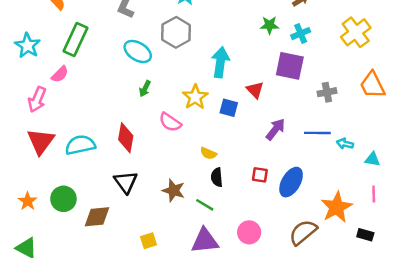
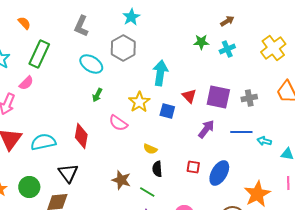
purple square: (290, 66) -> (218, 97), moved
black triangle: (126, 182) -> (68, 173), moved

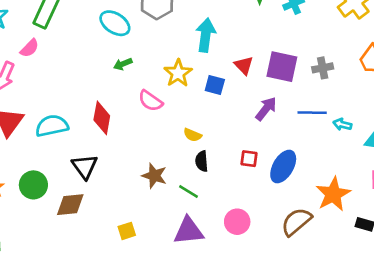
green arrow: (97, 95) -> (123, 64), turned 40

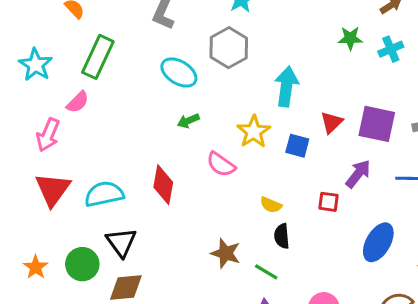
red triangle: (244, 65) -> (332, 122), turned 30
red square: (249, 159) -> (328, 202), moved
black triangle: (85, 167) -> (121, 242), moved

